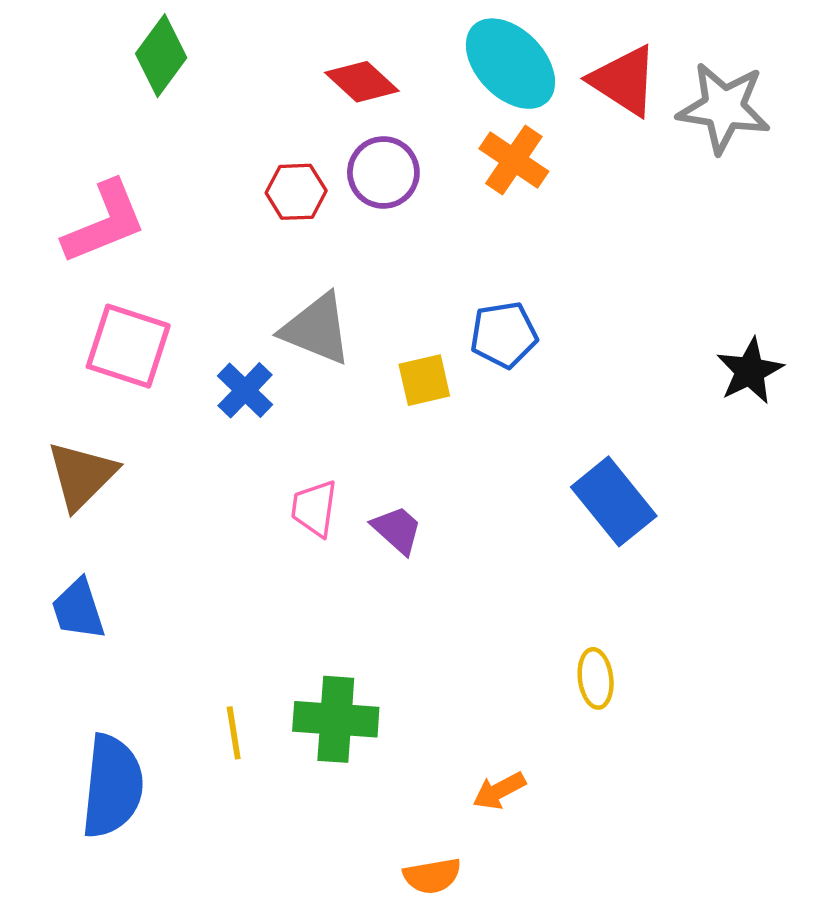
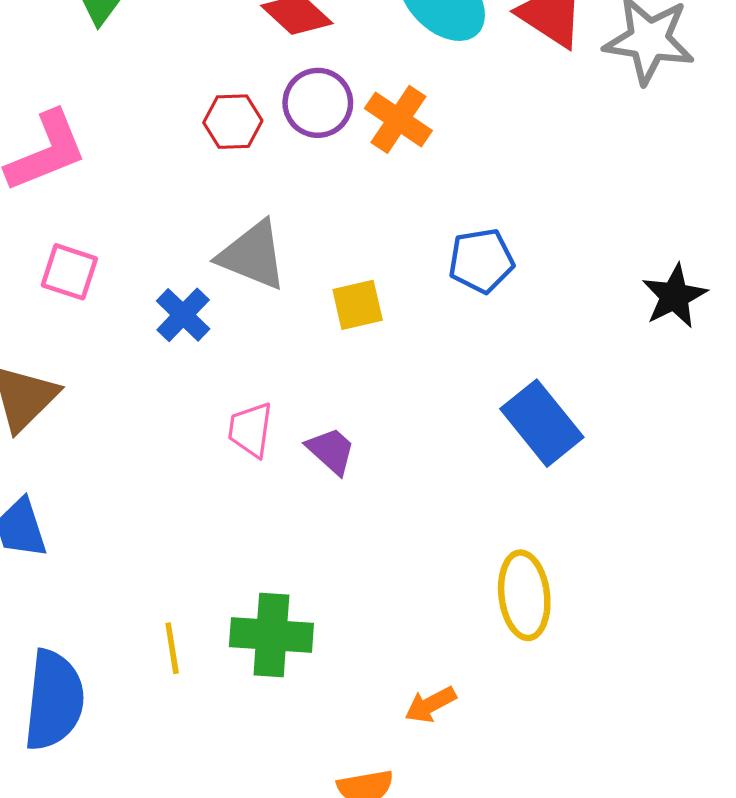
orange cross: (514, 160) -> (398, 119), moved
blue pentagon: (504, 335) -> (481, 261), moved
pink square: (128, 346) -> (69, 272), size x0.7
yellow ellipse: (596, 678) -> (524, 595), size x1.5

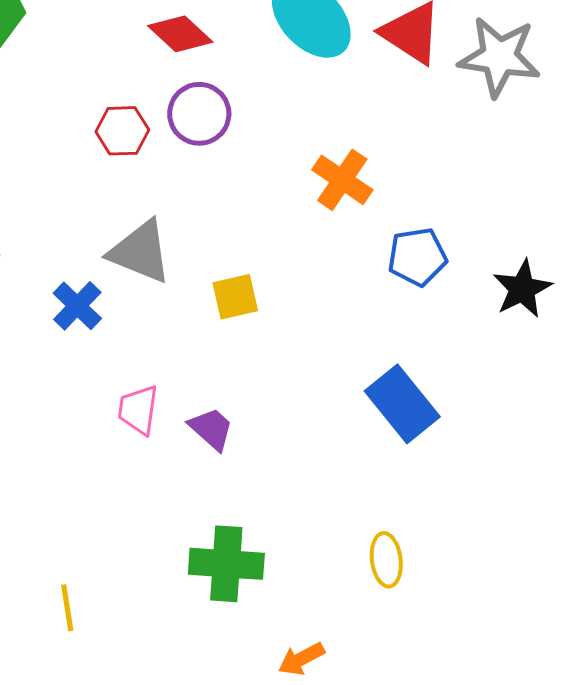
orange cross: (398, 119) -> (342, 180), moved
blue pentagon: (481, 261) -> (417, 257), moved
yellow ellipse: (524, 595) -> (386, 560), size x0.7
green cross: (271, 635) -> (226, 564), moved

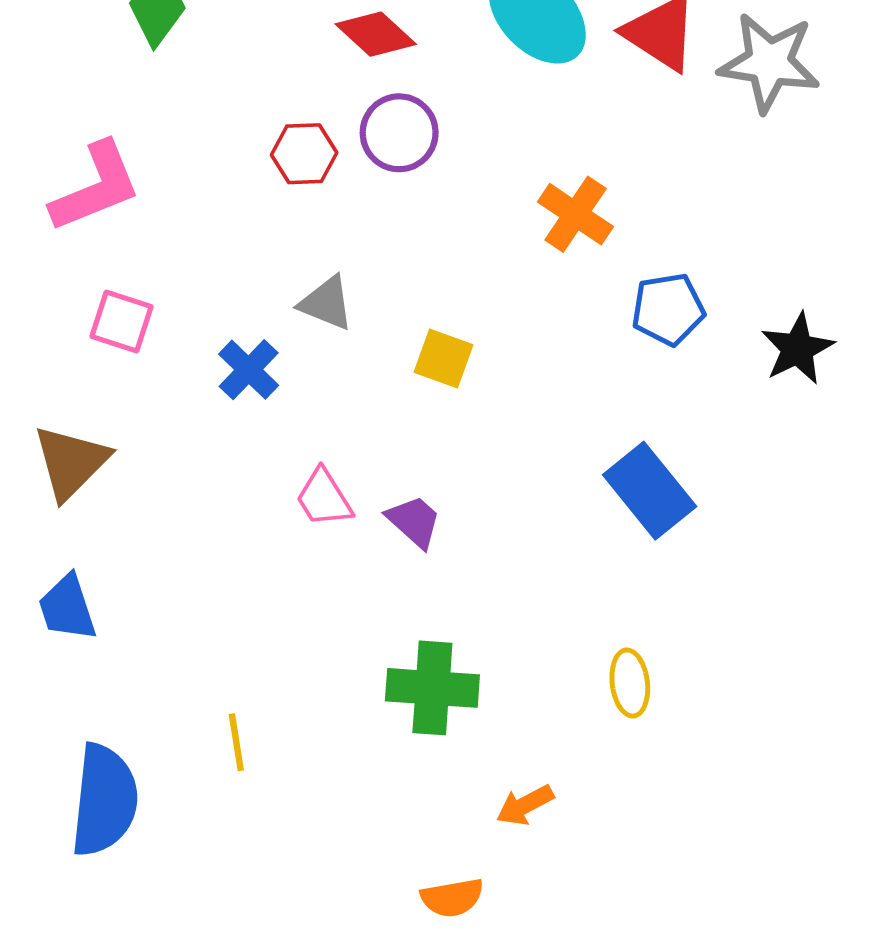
gray triangle: (140, 252) -> (326, 303), size x0.7
yellow square: (235, 297) -> (444, 359), turned 33
pink trapezoid: (138, 410) -> (324, 498), turned -40

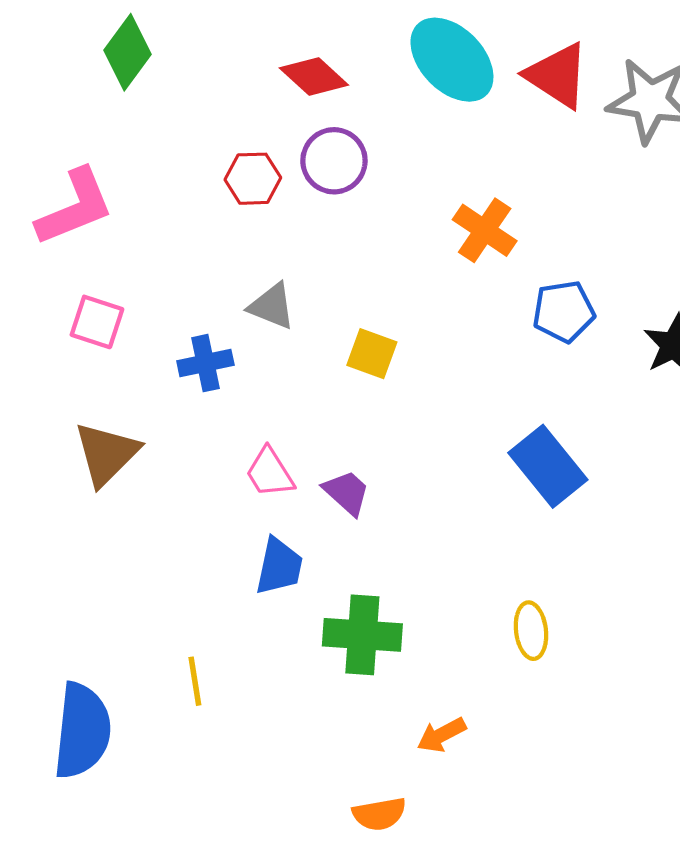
blue cross: (249, 370) -> (205, 363), turned 34
brown triangle: (71, 462) -> (106, 454), moved
blue trapezoid: (67, 608) -> (279, 566), moved, turned -150

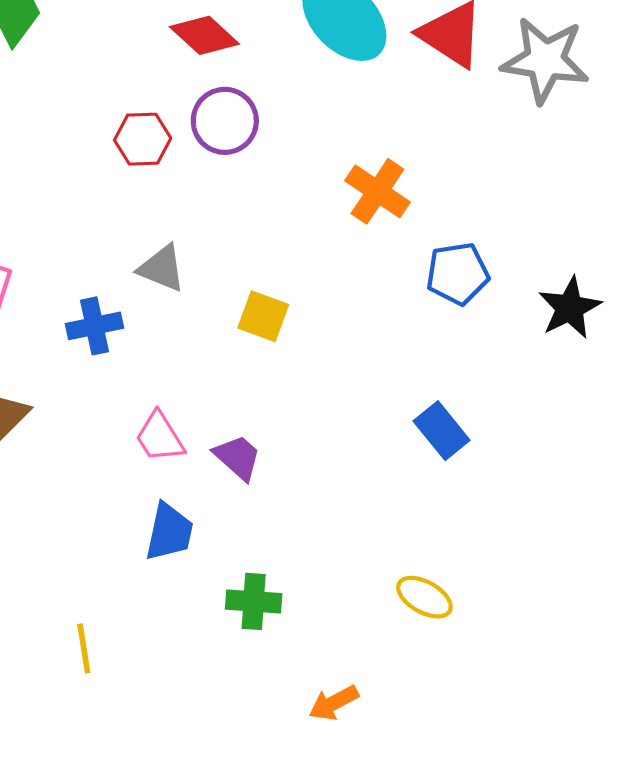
blue rectangle: (548, 466) -> (442, 431), size x0.7
yellow ellipse: (531, 631) -> (424, 597), turned -54
green cross: (362, 635) -> (254, 601), size x0.7

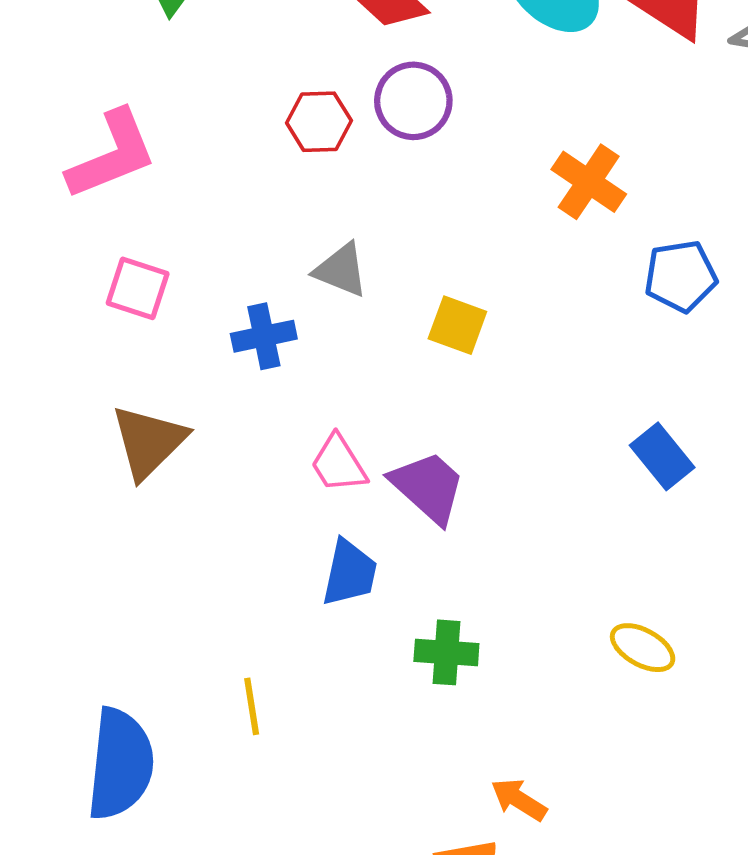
purple trapezoid: (238, 457) -> (428, 487), size x1.4
orange arrow: (334, 703) -> (519, 800), moved, turned 60

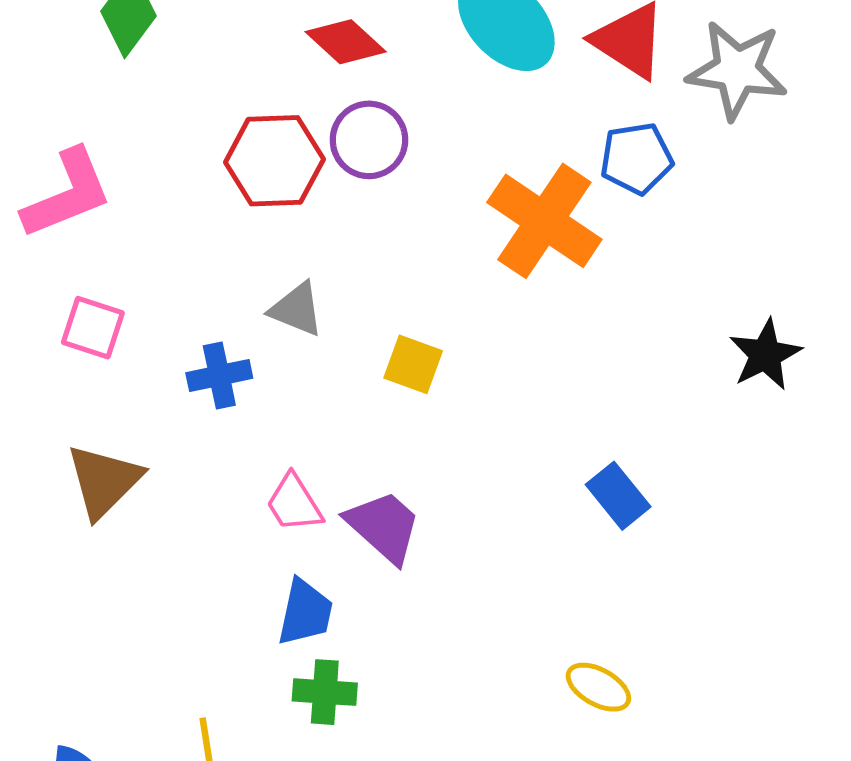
red hexagon: (319, 122) -> (274, 161), size x1.5
orange cross: (589, 182) -> (544, 221), size x1.5
blue pentagon: (681, 276) -> (636, 158), moved
green cross: (446, 652) -> (325, 692), moved

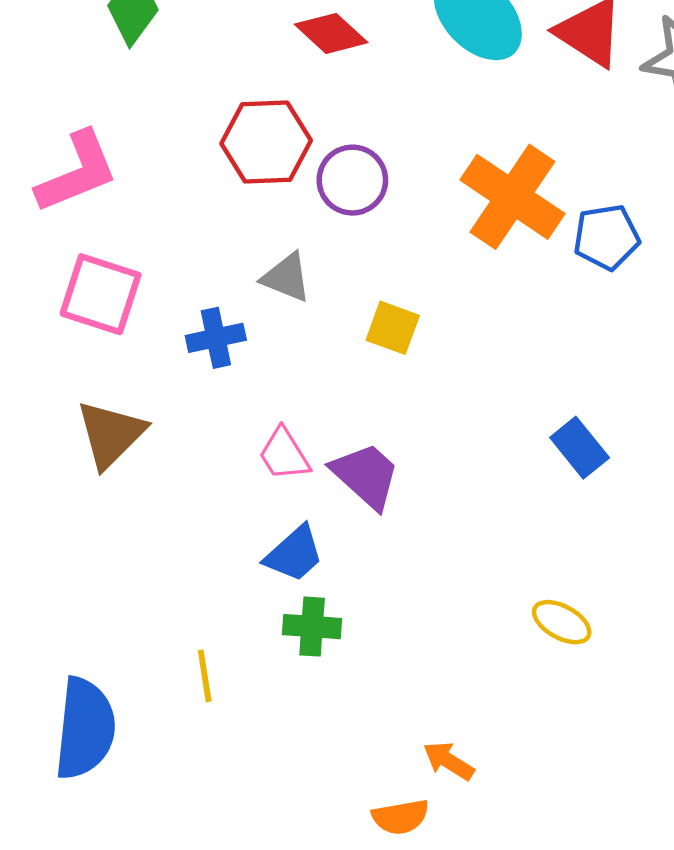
purple circle: (369, 140) -> (352, 180), moved
blue pentagon: (636, 158) -> (606, 237), moved
pink square: (93, 328) -> (101, 294), size x1.4
blue trapezoid: (305, 612) -> (294, 554), turned 36

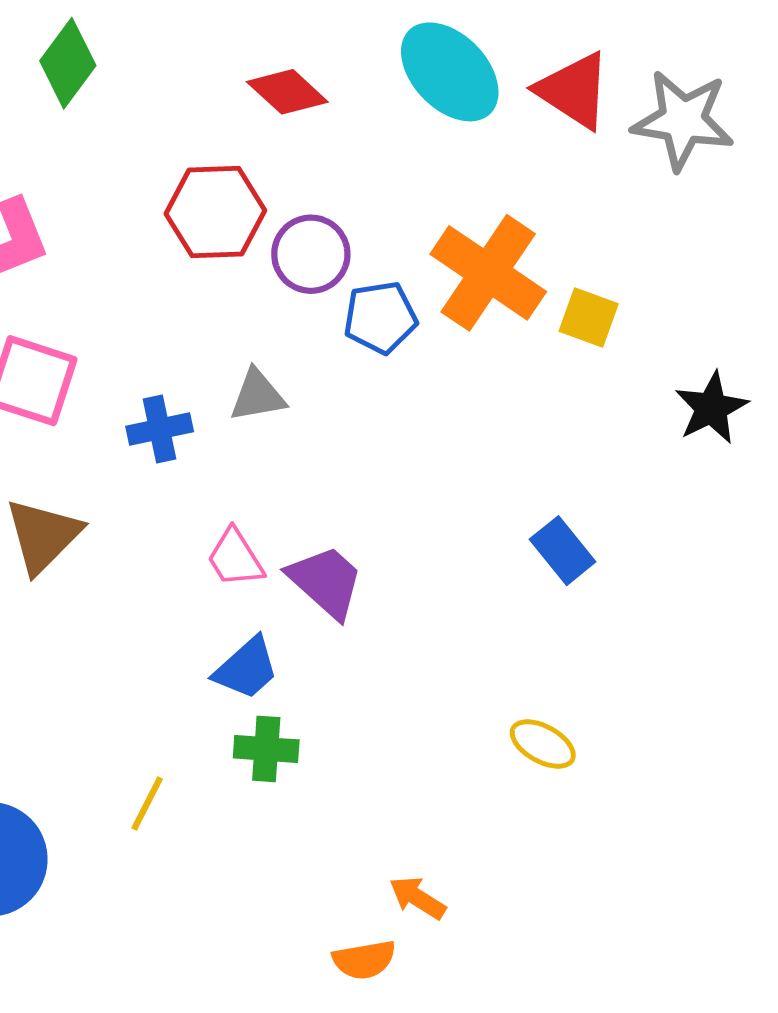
blue pentagon: (606, 237) -> (380, 317), moved
gray triangle: (286, 277) -> (258, 396), moved, turned -32
yellow square: (393, 328) -> (589, 317), moved
yellow line: (205, 676) -> (147, 804), turned 36

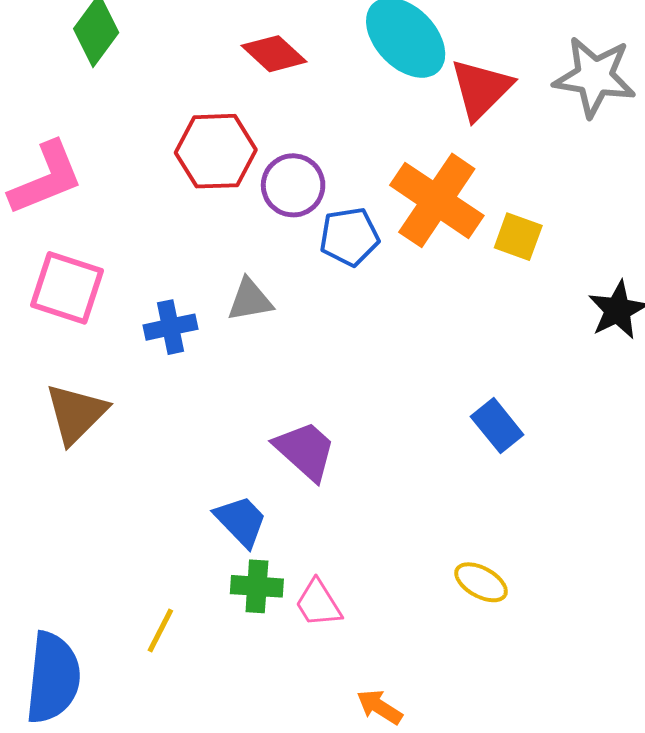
red triangle: (574, 91) -> (481, 89), moved, turned 42
pink trapezoid: (235, 558) -> (318, 603), moved
blue trapezoid: (246, 668) -> (241, 521), turned -92

